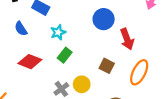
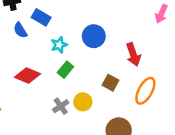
blue circle: (104, 19) -> (94, 36), moved
blue semicircle: (21, 29) -> (20, 30), moved

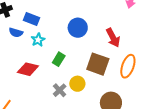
blue semicircle: (20, 30) -> (16, 33), turned -32
cyan star: (59, 45) -> (38, 40), moved
brown square: (110, 83) -> (98, 64), size x1.6

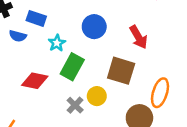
cyan star: (38, 40) -> (57, 43), moved
green rectangle: (59, 59) -> (72, 67), size x1.5
orange ellipse: (128, 66) -> (160, 93), moved

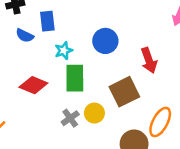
blue rectangle: (36, 18) -> (47, 21), turned 54
green rectangle: (72, 67) -> (75, 78), turned -40
brown square: (121, 71) -> (124, 92), turned 36

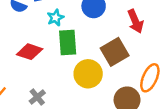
yellow circle: (94, 113) -> (88, 74), size x1.5
gray cross: (70, 118) -> (37, 97), moved

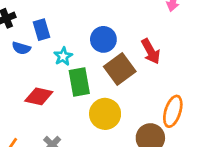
brown square: (115, 52) -> (120, 69), moved

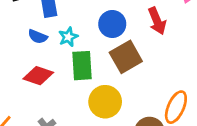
blue semicircle: (21, 48) -> (38, 37), moved
red arrow: (151, 51) -> (157, 21), moved

